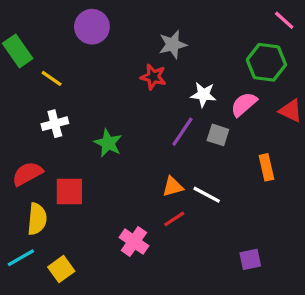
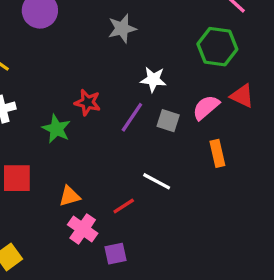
red star: (153, 77) -> (88, 102), moved
pink semicircle: (244, 104) -> (206, 107), moved
orange triangle: (173, 187) -> (70, 196), moved
purple square: (250, 259) -> (116, 254), moved

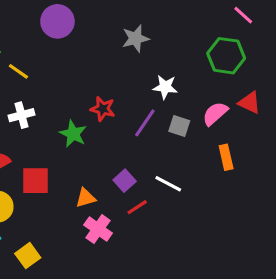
purple square: (116, 254) -> (125, 181), moved, turned -30

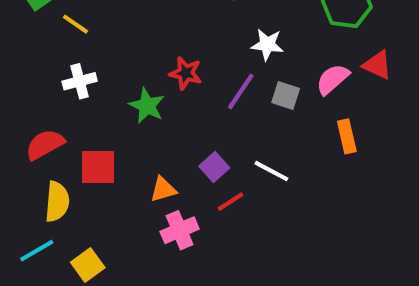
pink cross: (98, 229) -> (180, 230), turned 32

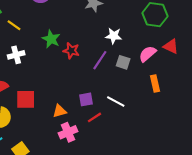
green star: (147, 106) -> (51, 39), moved
purple square: (214, 167) -> (86, 99), turned 32

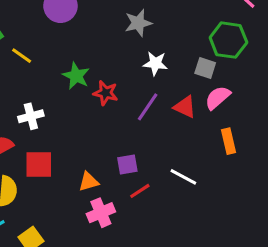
white star: (114, 36) -> (155, 63), moved
red triangle: (171, 46) -> (185, 107), moved
white cross: (16, 55) -> (31, 116), moved
gray square: (123, 62) -> (205, 68), moved
white line: (116, 102) -> (183, 177), moved

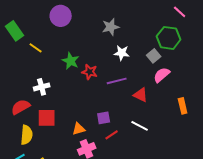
gray square: (205, 68) -> (154, 56), turned 32
purple line: (148, 107) -> (117, 81), turned 42
red triangle: (185, 107) -> (141, 95), moved
orange rectangle: (228, 141) -> (183, 106), moved

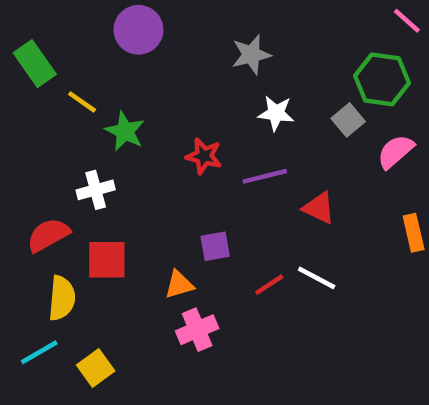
green star: (71, 61) -> (125, 131), moved
pink semicircle: (162, 75) -> (396, 152), moved
purple square: (104, 118) -> (215, 246), moved
red line: (112, 135) -> (269, 285), moved

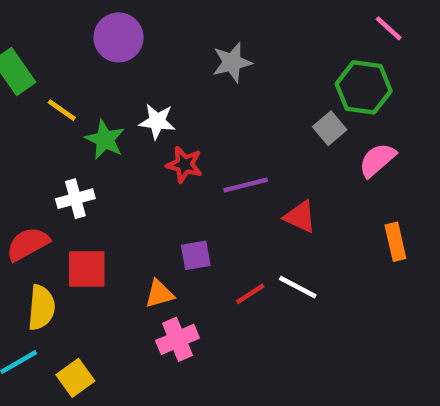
white star: (276, 113) -> (157, 121), moved

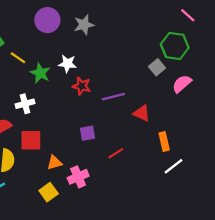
gray star: (232, 62) -> (84, 25), moved
orange rectangle: (395, 242) -> (164, 141), moved
white line: (298, 287) -> (174, 166), moved, turned -66
orange triangle: (159, 294) -> (54, 163), moved
yellow square: (75, 378) -> (49, 192), moved

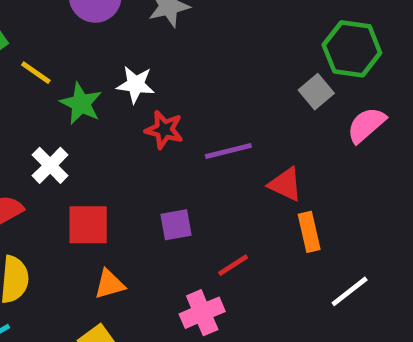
white cross: (25, 104) -> (50, 165), turned -30
red square: (31, 140) -> (88, 225), moved
orange rectangle: (164, 141) -> (309, 232), moved
pink cross: (78, 177) -> (202, 313), moved

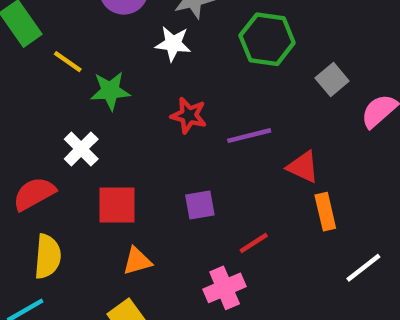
green hexagon: (352, 49) -> (267, 39), moved
white star: (136, 84) -> (173, 44), moved
green star: (81, 104) -> (110, 91), turned -30

